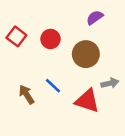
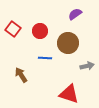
blue line: (53, 86) -> (45, 58), moved, turned -40
red triangle: (87, 101) -> (69, 94), moved

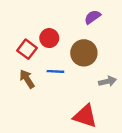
red square: (13, 29) -> (27, 49), moved
brown arrow: (21, 75) -> (27, 79), moved

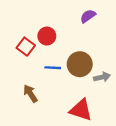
brown circle: (84, 53) -> (80, 64), moved
brown arrow: (27, 79) -> (30, 94), moved

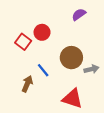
blue line: (53, 68) -> (43, 70), moved, turned 48
brown arrow: (30, 94) -> (27, 84), turned 56

